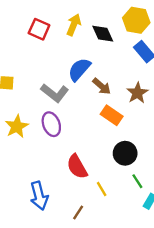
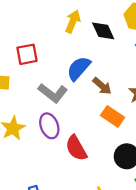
red square: (39, 29) -> (27, 54), moved, turned -35
red semicircle: (77, 167) -> (76, 148), moved

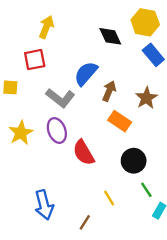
yellow arrow: (73, 21) -> (46, 27), moved
brown arrow: (102, 86) -> (109, 91), turned -108

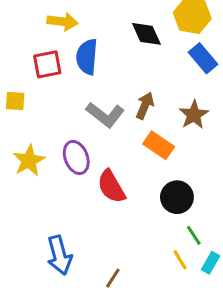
yellow arrow: (46, 27) -> (62, 22), turned 75
blue semicircle: (86, 74) -> (87, 57), moved, turned -36
gray L-shape: (60, 98) -> (105, 115), moved
yellow line: (109, 198) -> (180, 260), moved

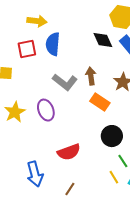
black diamond: (146, 34) -> (103, 40), moved
brown arrow: (145, 106) -> (91, 76), turned -30
red semicircle: (111, 186) -> (69, 152), moved, turned -80

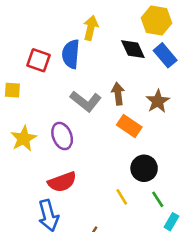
yellow arrow: (37, 21) -> (91, 28), moved, turned -84
red square: (27, 49) -> (39, 60), turned 30
red semicircle: (69, 152) -> (62, 182), moved
yellow line: (114, 177) -> (122, 197), moved

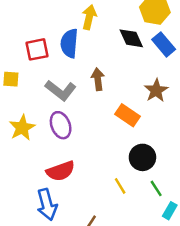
red square: (39, 60) -> (37, 49), turned -30
brown arrow: (118, 94) -> (98, 79), moved
gray L-shape: (86, 101) -> (61, 90), moved

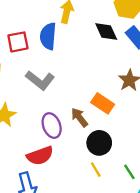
brown arrow: (98, 79) -> (79, 117), moved, turned -30
purple ellipse: (61, 125) -> (52, 126), moved
black circle: (142, 157) -> (99, 143), moved

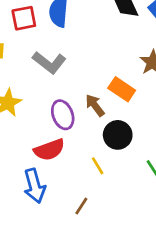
yellow line: (96, 170) -> (98, 166), moved

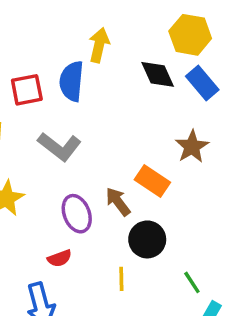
red semicircle: (49, 150) -> (60, 258), size x0.6
yellow line: (98, 166) -> (121, 279), turned 30

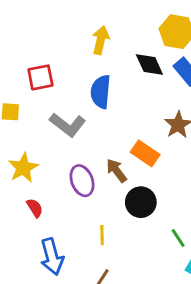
blue semicircle: (72, 81) -> (101, 92), moved
red semicircle: (60, 258) -> (35, 208), moved, turned -102
yellow line: (121, 279) -> (102, 235), moved

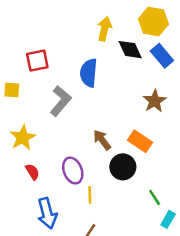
yellow arrow: (101, 40) -> (105, 29), moved
gray L-shape: (68, 125) -> (61, 101), turned -88
orange rectangle: (145, 153) -> (140, 141), moved
purple ellipse: (82, 181) -> (73, 171), moved

